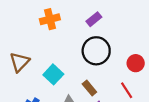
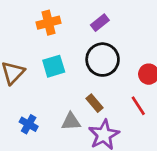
cyan square: (53, 74) -> (54, 66), moved, turned 30

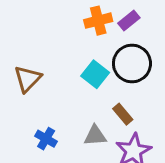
orange cross: (48, 23) -> (98, 21), moved
cyan square: (54, 66) -> (95, 74), moved, turned -35

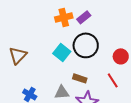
brown rectangle: (123, 114) -> (80, 78), turned -32

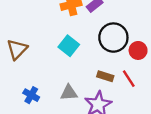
black circle: (86, 45) -> (113, 38), moved
brown rectangle: (80, 78) -> (105, 76), moved

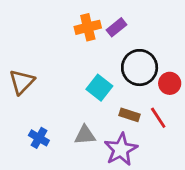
cyan square: (69, 46) -> (99, 88), moved

